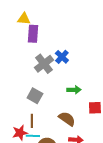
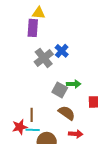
yellow triangle: (24, 19) -> (39, 13), moved
gray square: (35, 96) -> (60, 90), moved

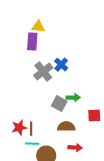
brown semicircle: (67, 113) -> (66, 127), turned -36
red star: (20, 127) -> (19, 128), moved

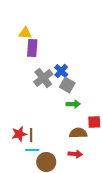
yellow triangle: (38, 27) -> (25, 33), moved
gray square: (59, 104) -> (67, 85), moved
brown semicircle: (66, 127) -> (78, 133), moved

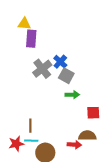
brown semicircle: (78, 133) -> (87, 136), moved
red star: (19, 134) -> (16, 144), moved

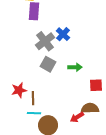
gray square: (66, 76) -> (48, 64), moved
red star: (16, 144) -> (19, 90), moved
red arrow: (74, 145) -> (77, 117), turned 144

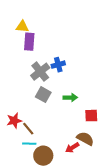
blue cross: (63, 34) -> (58, 65), turned 32
brown line: (33, 98) -> (28, 129), turned -40
brown semicircle: (90, 108) -> (85, 139), turned 30

